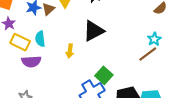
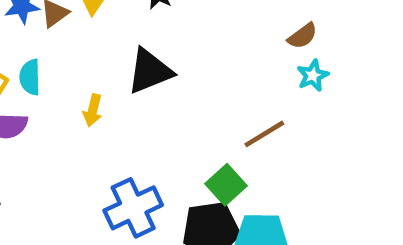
cyan star: (154, 39) -> (313, 76), moved
green square: (104, 75) -> (226, 185), moved

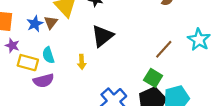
cyan star: (313, 76) -> (199, 40), moved, size x1.5

